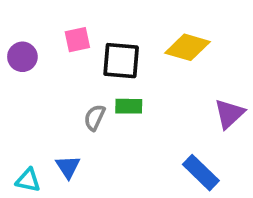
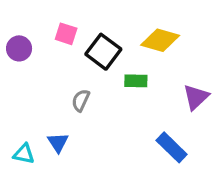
pink square: (77, 40) -> (66, 34), turned 30
black square: (121, 61) -> (103, 52), turned 32
green rectangle: (129, 106) -> (136, 81), moved

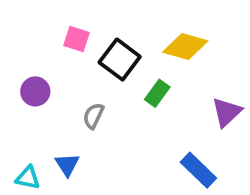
purple circle: (19, 48) -> (35, 91), moved
green rectangle: (136, 81) -> (157, 93), turned -55

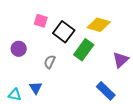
green rectangle: (157, 93) -> (84, 50), size x1.5

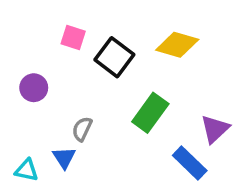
green rectangle: (84, 50) -> (150, 113), moved
purple triangle: (121, 60) -> (215, 129), moved
gray semicircle: (50, 62) -> (82, 129), moved

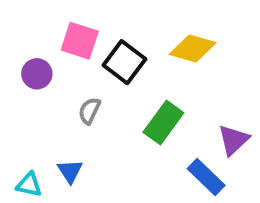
pink square: (73, 38) -> (80, 41), size x1.4
purple circle: (34, 88) -> (37, 74), moved
gray semicircle: (82, 129) -> (89, 111), moved

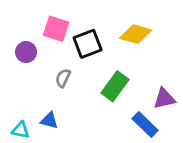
black square: (124, 62) -> (88, 44), turned 32
purple triangle: (233, 140) -> (164, 99), turned 30
blue triangle: (70, 171) -> (49, 120), turned -42

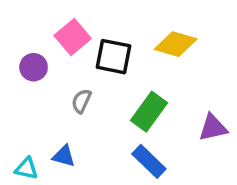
pink square: (56, 29) -> (73, 37), turned 32
black square: (88, 44) -> (113, 57), turned 32
blue rectangle: (145, 125) -> (149, 161), moved

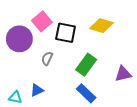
purple circle: (34, 67) -> (19, 39), size x1.6
blue triangle: (64, 156) -> (37, 90), turned -40

